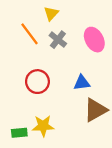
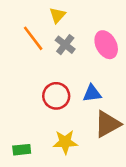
red circle: (37, 82) -> (56, 96), moved
yellow star: (43, 126) -> (65, 142), moved

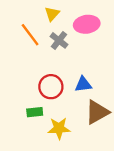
pink ellipse: (106, 45) -> (87, 24), moved, turned -70
green rectangle: (22, 150) -> (35, 112), moved

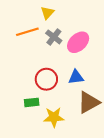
pink ellipse: (87, 24) -> (78, 42), moved, turned -35
orange line: (30, 35) -> (27, 32), turned -70

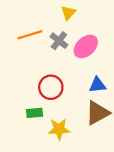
yellow triangle: (47, 13) -> (68, 13), moved
blue triangle: (76, 77) -> (97, 85), moved

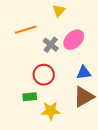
gray cross: (59, 41) -> (51, 45), moved

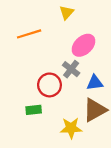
gray cross: (51, 45) -> (71, 69), moved
yellow star: (51, 111) -> (71, 128), moved

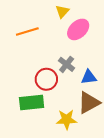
pink ellipse: (83, 45) -> (78, 29), moved
green rectangle: (34, 110) -> (32, 103), size x1.6

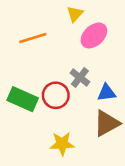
green rectangle: (32, 103) -> (23, 99), moved, turned 30
yellow star: (67, 120) -> (62, 144), moved

